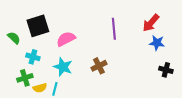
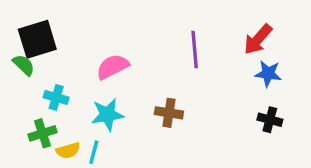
black square: (38, 26) -> (37, 39), moved
brown cross: (99, 66) -> (169, 113), turned 35
cyan star: (63, 67) -> (107, 115), turned -30
black cross: (166, 70) -> (270, 120), moved

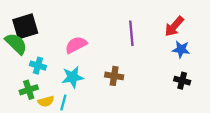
green semicircle: (24, 65) -> (16, 44), size x1.5

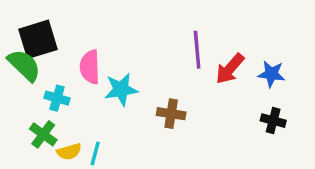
red arrow: (174, 26) -> (230, 69), moved
pink semicircle: (76, 45) -> (90, 67), moved, turned -65
cyan star: (73, 77) -> (121, 89), moved
green cross: (29, 90) -> (43, 134), turned -36

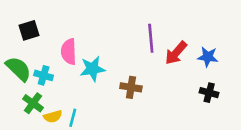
black square: (38, 39) -> (29, 30), size x0.7
green semicircle: (24, 65) -> (18, 69), moved

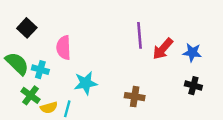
black square: (29, 30) -> (27, 28), turned -30
cyan star: (93, 69) -> (86, 83), moved
brown cross: (131, 87) -> (135, 97), moved

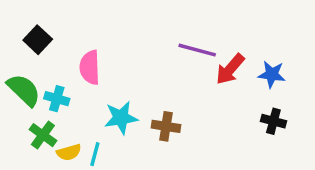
purple line: (140, 35) -> (197, 50), turned -70
brown cross: (135, 97) -> (166, 126), moved

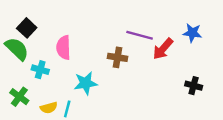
blue star: (272, 74) -> (192, 33), moved
green semicircle: (24, 90) -> (17, 49), moved
brown cross: (166, 126) -> (117, 57), moved
green cross: (43, 135) -> (19, 97), moved

